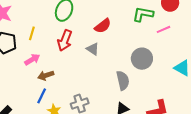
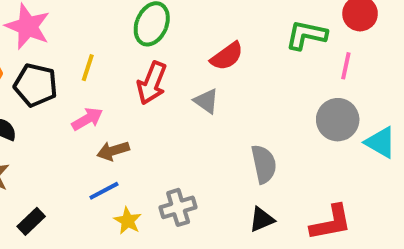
pink line: (163, 29) -> (346, 66), turned -56
gray circle: (142, 59) -> (338, 120), moved
blue line: (42, 96) -> (104, 191), turned 35

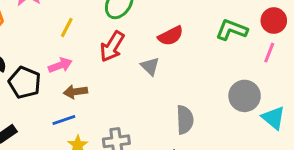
pink line: (346, 66) -> (269, 53), moved
black pentagon: (36, 85) -> (25, 82), moved

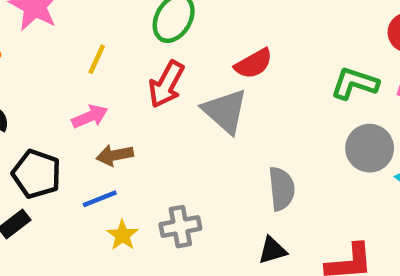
green L-shape: (232, 30) -> (355, 83), moved
gray triangle: (150, 66) -> (225, 111), size x1.6
black pentagon: (25, 82) -> (37, 174), moved

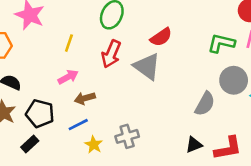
gray semicircle: (282, 189) -> (205, 104), moved, turned 40
black triangle: (272, 250) -> (194, 145), moved

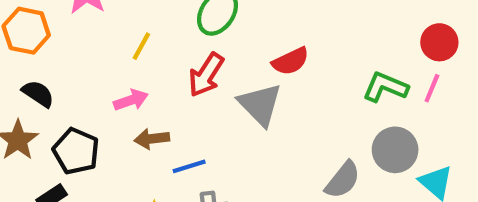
blue line: (78, 125) -> (189, 166), moved

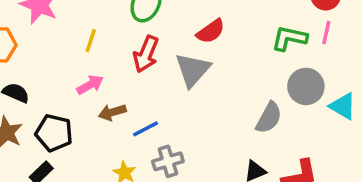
gray triangle: (260, 104) -> (193, 70), turned 36

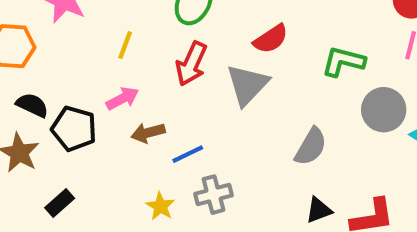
green L-shape: (289, 38) -> (343, 62), moved
gray semicircle: (269, 118) -> (311, 147), moved
black pentagon: (54, 133) -> (74, 129), moved

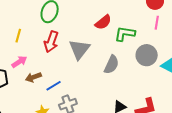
red semicircle: (271, 39) -> (103, 22), moved
gray semicircle: (311, 147) -> (111, 65), moved

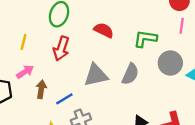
red semicircle: (103, 22) -> (104, 30), moved, turned -114
gray triangle: (79, 49) -> (96, 75), moved, turned 40
brown arrow: (33, 77) -> (41, 89), turned 119

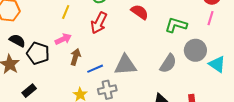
gray semicircle: (130, 74) -> (168, 63), moved
gray triangle: (96, 75) -> (125, 65), moved

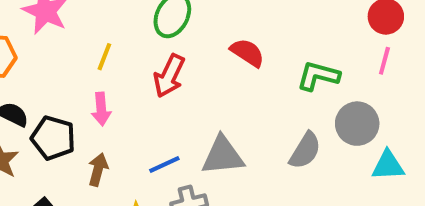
pink arrow: (63, 39) -> (101, 109), turned 112
brown arrow: (75, 57) -> (98, 170), moved
cyan triangle: (217, 64) -> (388, 165), moved, turned -36

